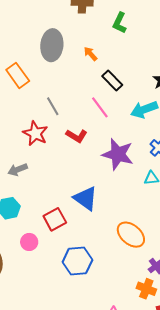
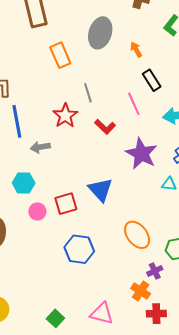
pink circle: (29, 242) -> (37, 211), moved

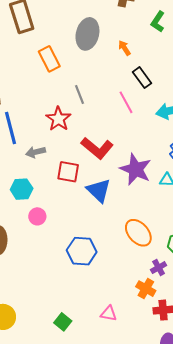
red L-shape: (105, 127) -> (97, 148), moved, size x1.5
purple star: (141, 154) -> (136, 169), moved
red square: (66, 204) -> (68, 172), moved, turned 30
pink triangle: (102, 313) -> (109, 314), size x0.7

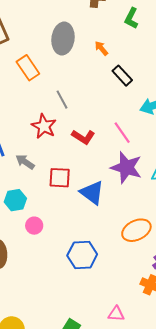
pink line: (126, 102) -> (122, 133), moved
red L-shape: (97, 148) -> (83, 137), moved, size x0.7
gray arrow: (36, 152) -> (25, 162), turned 54
orange ellipse: (138, 233) -> (136, 230), turned -68

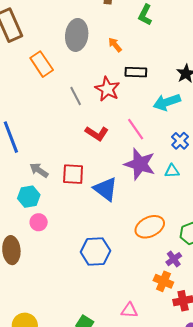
black rectangle: (122, 76) -> (136, 72), turned -45
red star: (44, 126) -> (107, 89), moved
gray arrow: (25, 162) -> (39, 170), moved
pink circle: (34, 226) -> (39, 222), moved

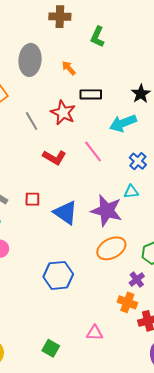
purple star: (140, 164) -> (107, 211), moved
red square: (73, 174) -> (32, 199), size x0.7

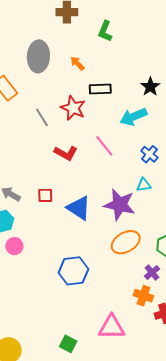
pink triangle: (95, 333) -> (112, 327), size x1.6

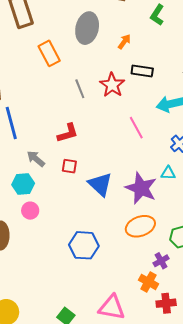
orange arrow: (77, 63) -> (124, 42), turned 70
red L-shape: (66, 153) -> (68, 133), moved, turned -55

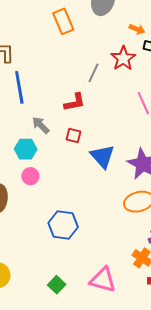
orange arrow: (124, 42) -> (137, 29), moved, turned 70
gray line: (80, 89) -> (94, 73), moved, turned 42
blue hexagon: (84, 245) -> (63, 225), moved

